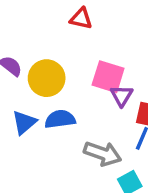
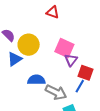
blue semicircle: (60, 119) -> (36, 80), moved
blue triangle: (24, 122) -> (15, 59), moved

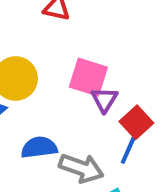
red square: (86, 73) -> (136, 122), turned 35

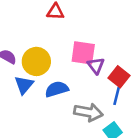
blue semicircle: (39, 147) -> (57, 89), moved

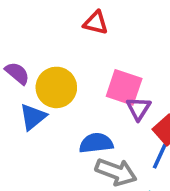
blue semicircle: (57, 89) -> (96, 143), moved

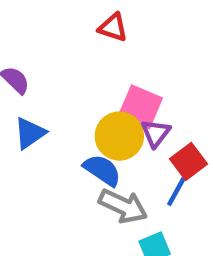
yellow circle: (56, 87) -> (119, 136), moved
blue semicircle: (96, 143) -> (102, 170), turned 36

